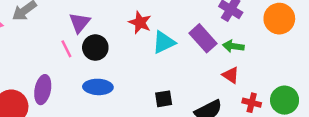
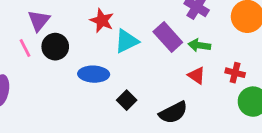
blue ellipse: (98, 87) -> (94, 74), moved
black square: (164, 99) -> (127, 100), turned -36
red cross: (252, 103) -> (235, 73), moved

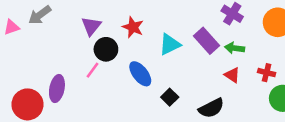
red star: (102, 21) -> (133, 27), moved
pink line: (25, 48) -> (92, 70), moved, turned 63
blue ellipse: (94, 74) -> (140, 74), turned 50

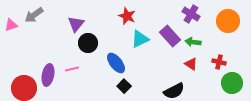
red star: (133, 27) -> (127, 16), moved
pink line: (92, 70) -> (72, 69), moved, turned 40
black square: (170, 97) -> (124, 86), moved

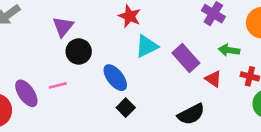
purple rectangle: (170, 36) -> (186, 58), moved
green arrow: (193, 42) -> (229, 50), moved
purple ellipse: (48, 75) -> (26, 93), turned -45

